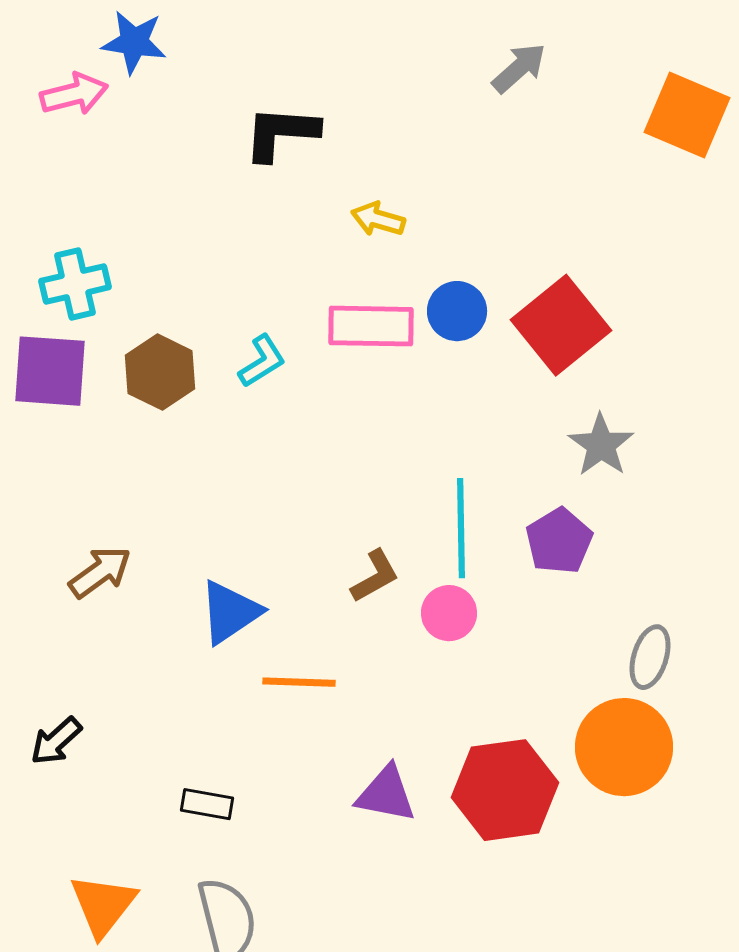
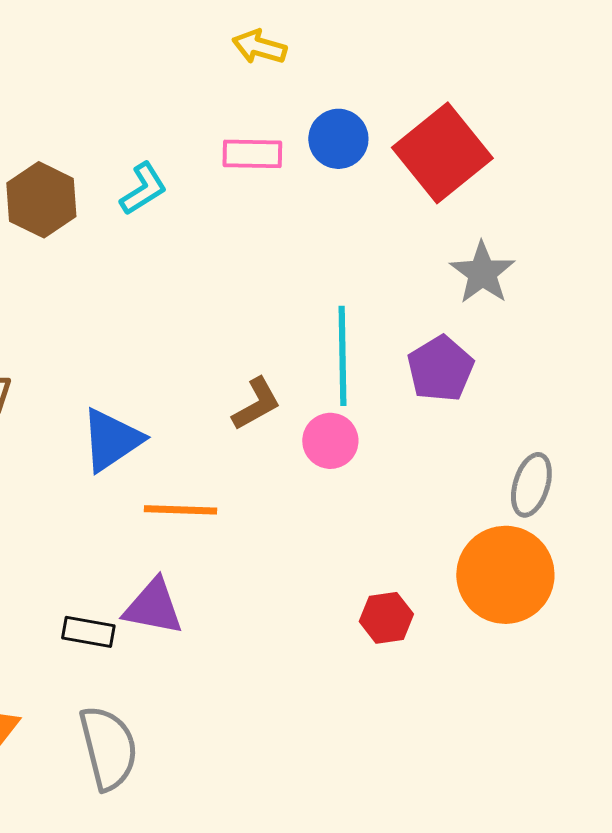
pink rectangle: (371, 326) -> (252, 154), size x0.7
red hexagon: (505, 790) -> (386, 618), size x0.5
purple triangle: (386, 794) -> (153, 607), moved

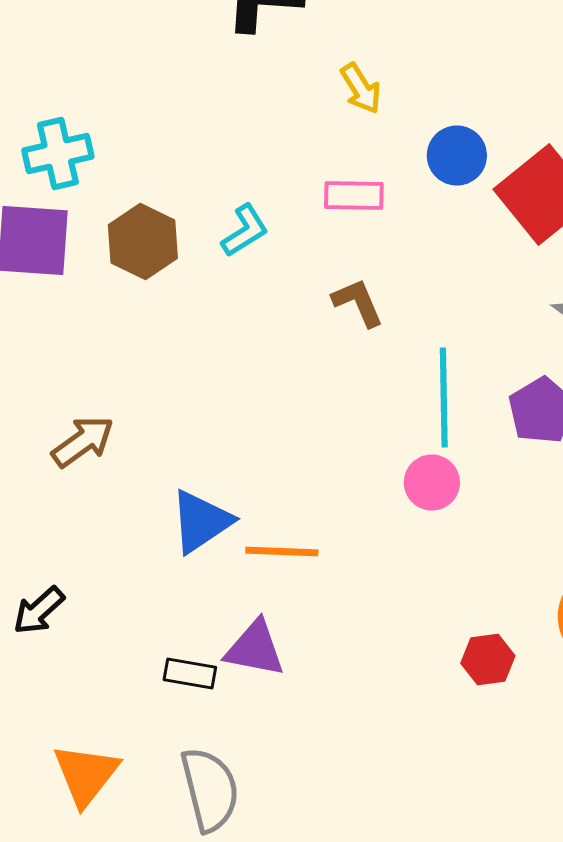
yellow arrow: (259, 47) -> (361, 89), turned -138
blue circle: (338, 139) -> (457, 156), moved
brown L-shape: (256, 404) -> (358, 303), moved, turned -84
blue triangle: (111, 440) -> (201, 522), moved

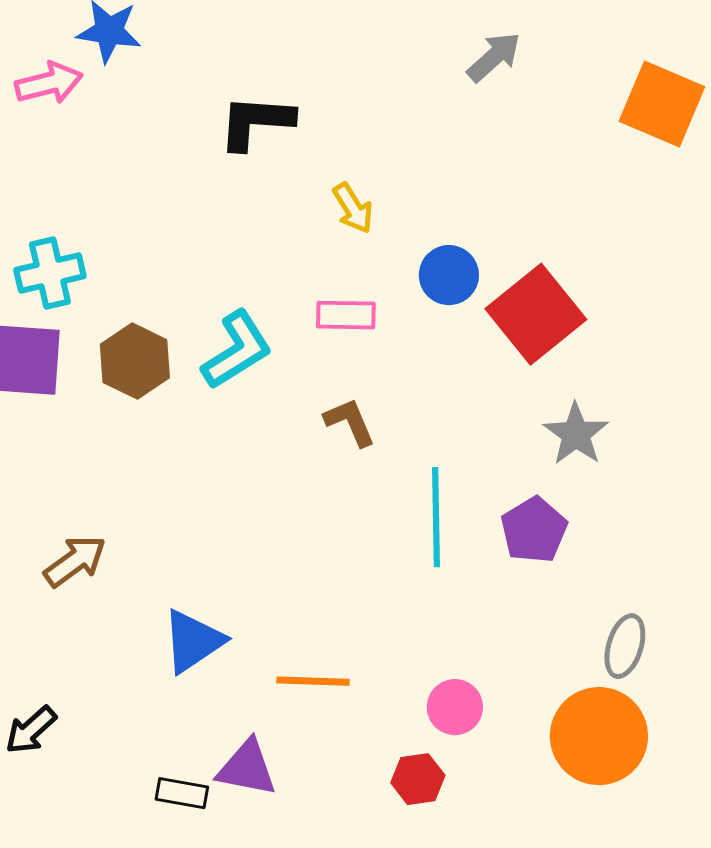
cyan L-shape: (245, 231) -> (237, 350), size x1.5
pink circle: (432, 483) -> (455, 707), moved
orange line: (282, 552) -> (313, 681), moved
red hexagon: (488, 660) -> (418, 779), moved

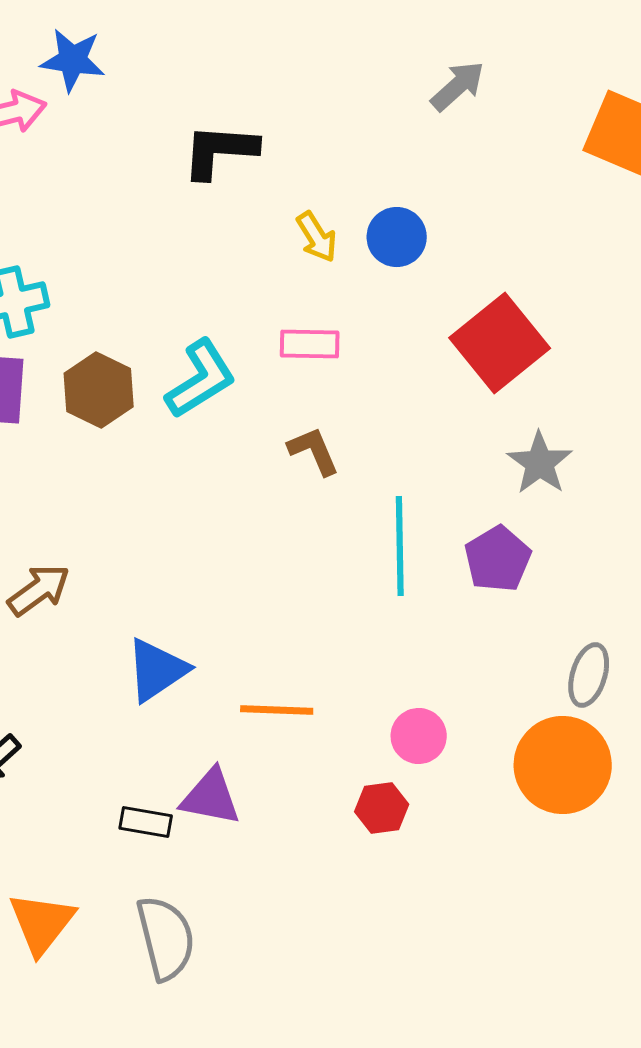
blue circle: (449, 275) -> (397, 237), moved

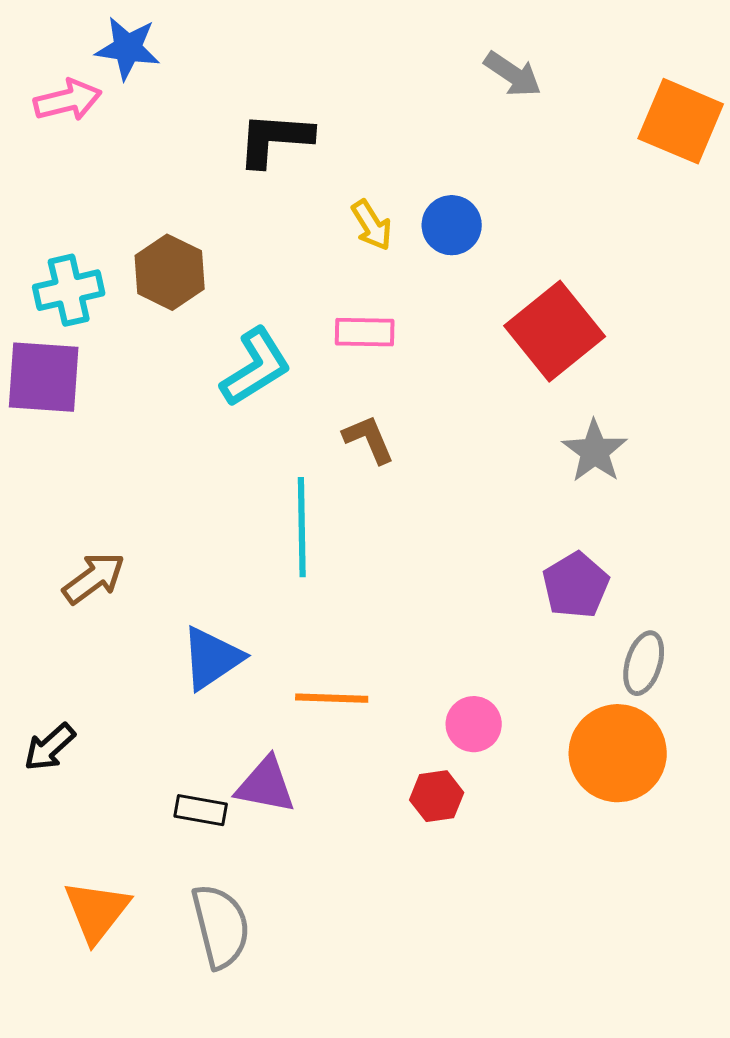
gray arrow: (458, 86) -> (513, 74), turned 76
brown hexagon: (99, 390) -> (170, 272), moved
cyan line: (400, 546) -> (302, 527), moved
purple pentagon: (498, 559) -> (576, 585), moved

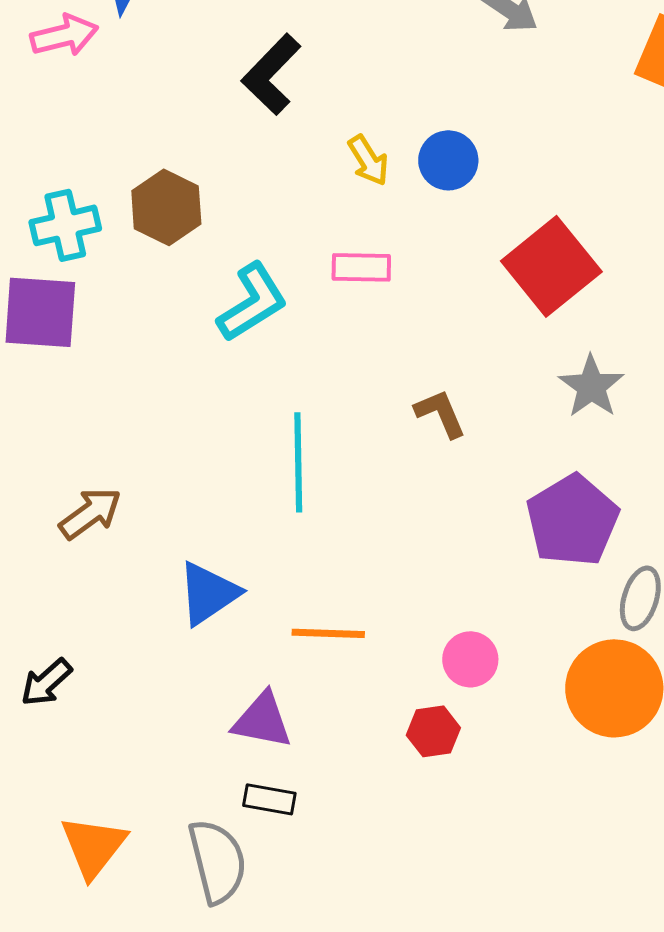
black L-shape: (275, 139) -> (271, 74), turned -50
brown L-shape: (369, 439) -> (440, 413), moved
purple pentagon: (576, 585) -> (572, 520), size x1.4
black rectangle: (201, 810) -> (269, 799), moved

